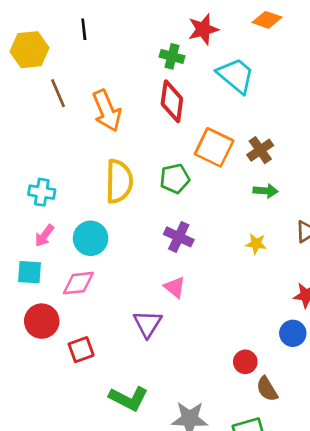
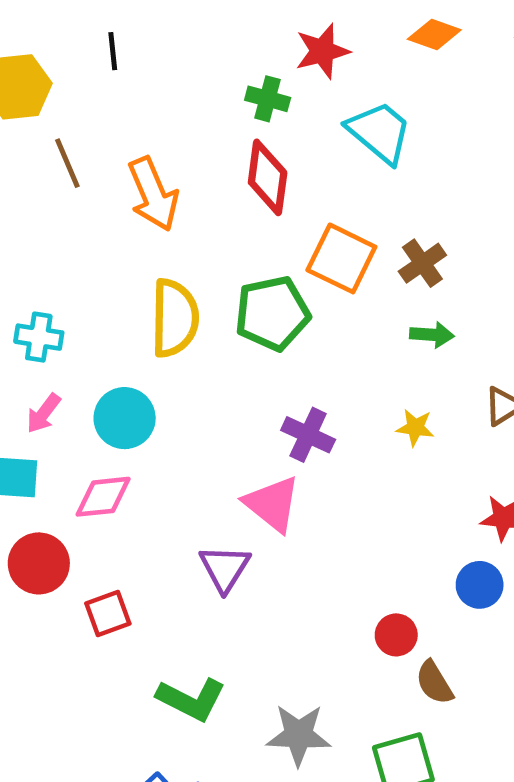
green pentagon: (175, 179) -> (272, 313), size x1.4
purple cross: (179, 237) -> (308, 435), moved
pink triangle: (175, 287) -> (272, 504), size x1.5

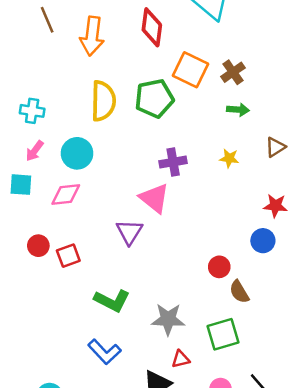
orange arrow: (153, 194) -> (92, 36), turned 30
purple cross: (308, 435) -> (173, 162), turned -35
red circle: (39, 563) -> (38, 246), moved, size x0.7

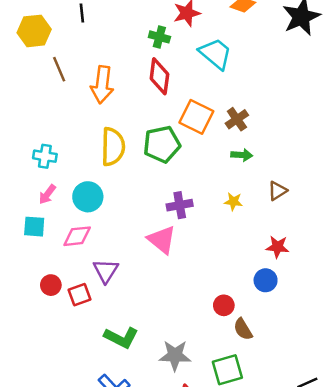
purple triangle: (129, 232) -> (106, 271), moved

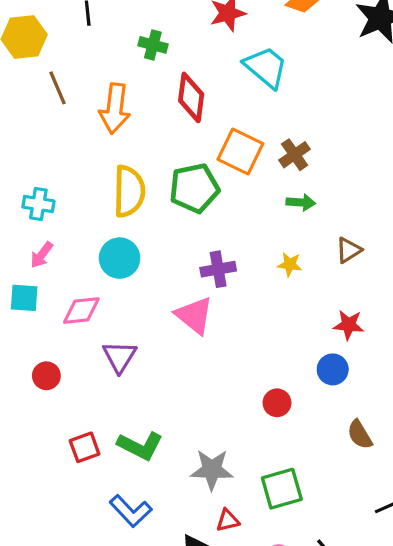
green cross: (159, 37) -> (153, 45), moved
cyan circle: (88, 197) -> (120, 258), moved
red square: (79, 295) -> (85, 447), moved
brown semicircle: (243, 329) -> (360, 435), moved

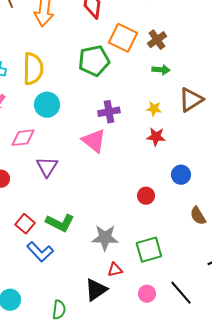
yellow semicircle: (129, 191) -> (33, 69), moved
brown triangle: (349, 250) -> (191, 100), size x1.5
red star: (349, 325) -> (156, 137), moved
red square: (85, 447) -> (25, 224), turned -30
blue L-shape: (131, 511) -> (40, 252), moved

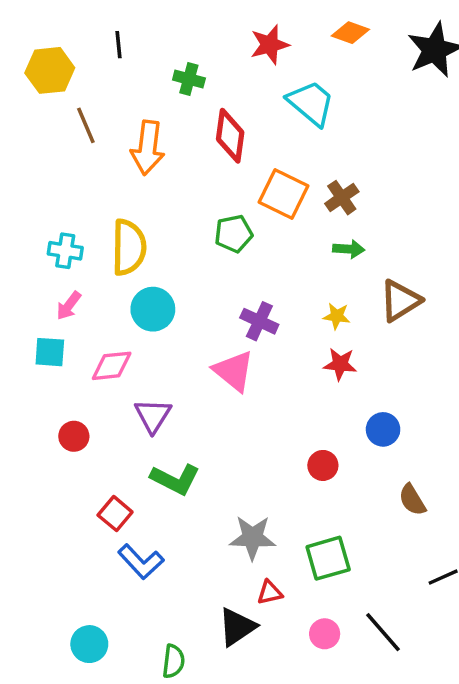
green pentagon: (94, 61) -> (234, 234), size x0.7
purple cross: (109, 112) -> (259, 321), turned 35
green L-shape: (60, 223) -> (175, 479), moved

